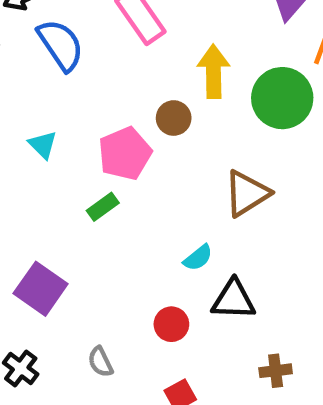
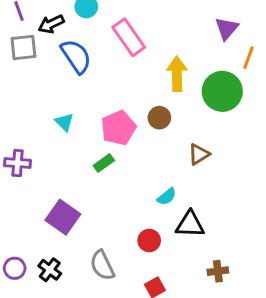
brown circle: (174, 118) -> (159, 118), moved
brown triangle: (247, 193) -> (199, 154), size x0.7
gray semicircle: (100, 362) -> (102, 265), size x1.5

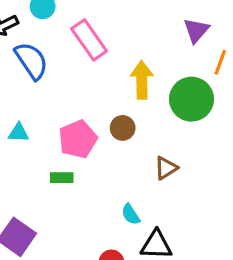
cyan triangle: (64, 122) -> (19, 133), turned -42
green rectangle: (104, 163) -> (62, 178), turned 36
cyan semicircle: (167, 197) -> (131, 214), turned 96

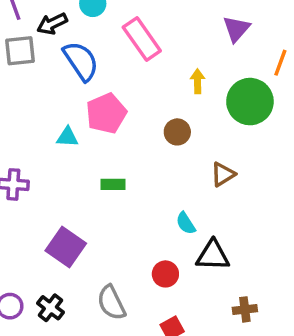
purple triangle: (196, 30) -> (236, 29), moved
yellow arrow: (142, 80) -> (198, 81), size x0.6
pink pentagon: (78, 139) -> (106, 113), moved

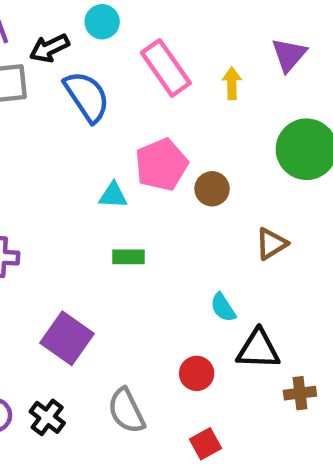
yellow arrow: (198, 81) -> (232, 83), moved
pink pentagon: (106, 113) -> (161, 165), moved
cyan triangle: (67, 137) -> (113, 195), moved
brown cross: (245, 309) -> (300, 393), moved

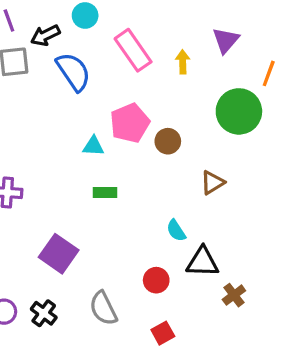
brown cross: (300, 393) -> (234, 295), turned -30

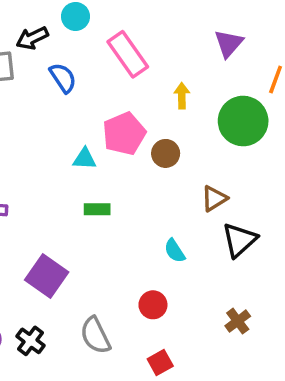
yellow arrow: (183, 62) -> (182, 96), moved
blue semicircle: (73, 72) -> (63, 78), size x0.7
black triangle: (203, 262) -> (239, 240), moved, turned -44

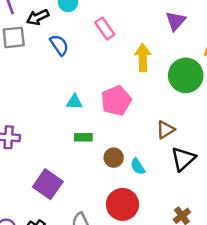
pink rectangle: (128, 54) -> (105, 29), size x0.7
yellow arrow: (182, 96) -> (143, 58), size x1.5
pink pentagon: (124, 134) -> (116, 101), moved
brown circle: (166, 153) -> (114, 158), moved
red circle: (153, 305) -> (122, 204), size x1.6

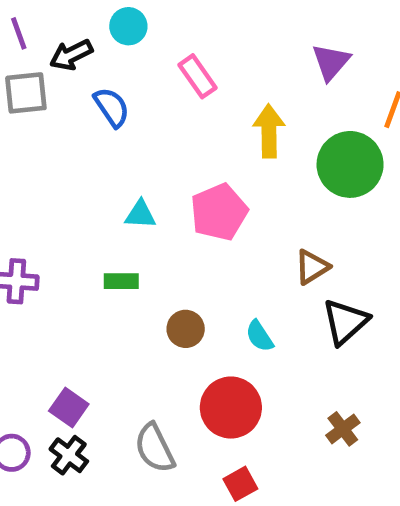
green rectangle: (83, 137) -> (121, 281), moved
brown circle: (114, 158) -> (186, 329), moved
purple square: (48, 184) -> (69, 408), moved, size x0.7

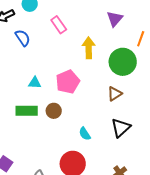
brown triangle: (312, 267) -> (115, 94), moved
green rectangle: (121, 281) -> (27, 111), size x1.5
brown circle: (186, 329) -> (54, 111), moved

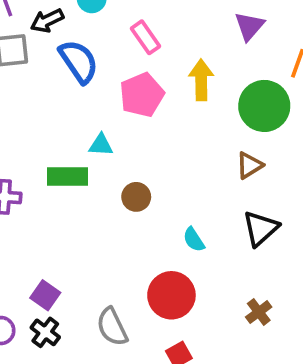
blue semicircle: (23, 38) -> (79, 61), size x1.4
pink pentagon: (68, 82) -> (142, 95), moved
green rectangle: (27, 111) -> (68, 176), moved

